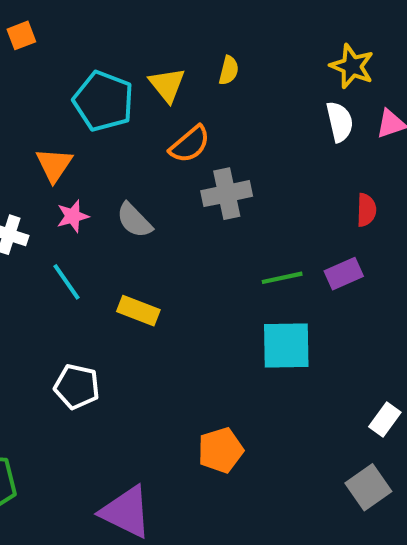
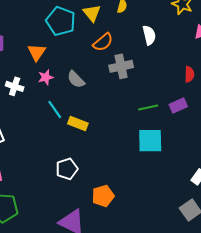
white semicircle: (340, 122) -> (149, 35), moved
cyan line: (67, 282) -> (55, 110), moved
white pentagon: (77, 387) -> (67, 169), moved, turned -30
orange pentagon: (221, 450) -> (103, 196), moved

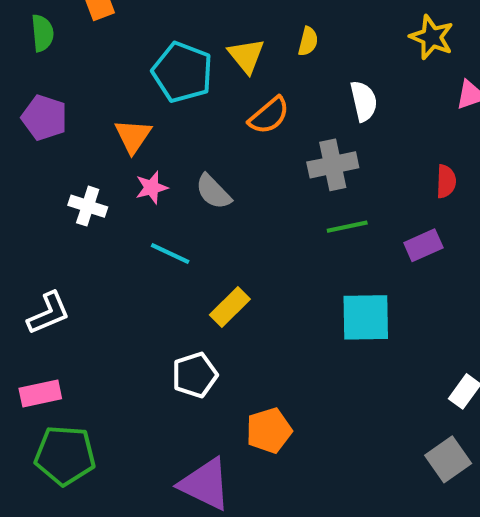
gray cross: (121, 66) -> (333, 165), moved
green line: (148, 107) -> (347, 227), moved
cyan line: (55, 110) -> (170, 253), turned -30
yellow rectangle: (78, 124) -> (230, 307), moved, turned -66

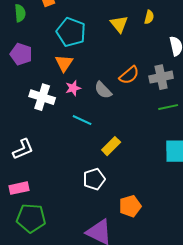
cyan pentagon: (182, 72) -> (71, 32), moved
orange semicircle: (269, 115) -> (129, 75), moved
white cross: (88, 206) -> (42, 97), size x1.4

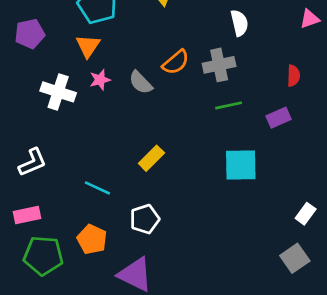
purple pentagon: (21, 54) -> (30, 34), turned -30
cyan line: (82, 120) -> (97, 188), moved
white pentagon: (94, 179) -> (145, 219), moved
orange pentagon: (130, 206) -> (92, 239), moved, turned -30

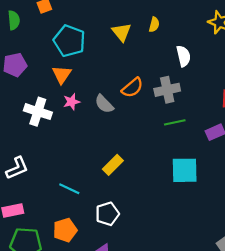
orange pentagon: (92, 239) -> (65, 230), turned 30

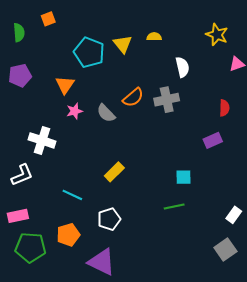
yellow semicircle: (154, 25) -> (154, 37), turned -104
cyan pentagon: (69, 41) -> (89, 52), moved
white cross: (38, 112) -> (42, 140), moved
green line: (175, 122) -> (174, 206), moved
cyan square: (185, 170) -> (183, 177), size x0.6

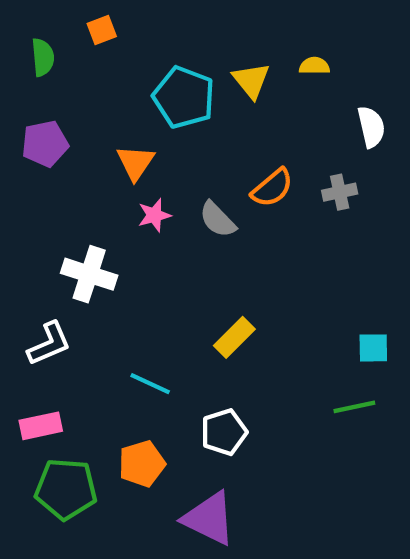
gray cross: (167, 100) -> (340, 192), size x0.7

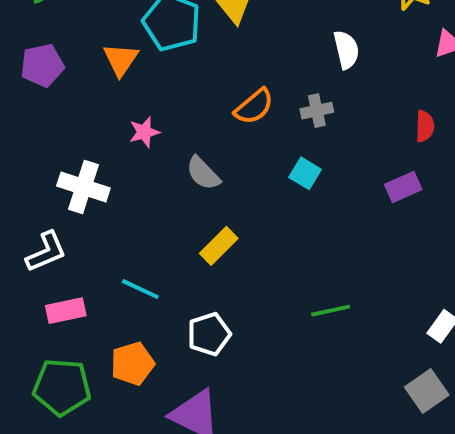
orange triangle: (135, 163) -> (121, 60), moved
gray semicircle: (218, 219) -> (203, 173), moved
cyan square: (373, 348) -> (305, 173), moved, turned 32
pink rectangle: (41, 426) -> (66, 311), moved

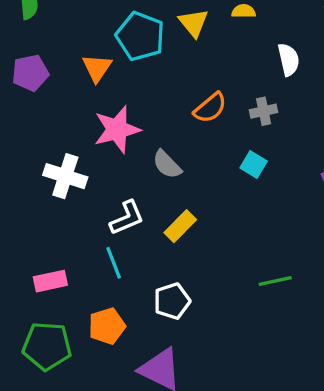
pink star: (144, 132) -> (117, 129), size x1.8
white L-shape: (46, 252) -> (127, 218), moved
cyan line: (140, 289) -> (114, 263), turned 44

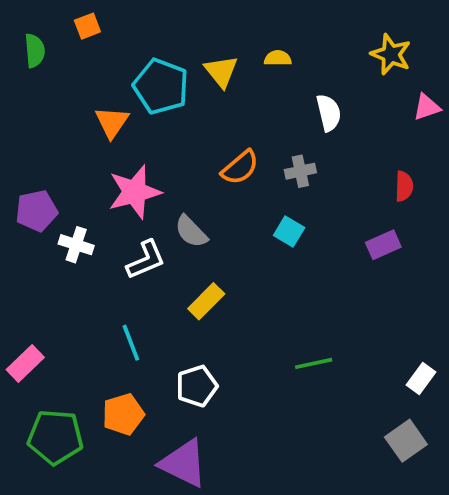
purple pentagon: (30, 73) -> (37, 211), moved
white cross: (65, 176) -> (76, 245), size x0.7
white L-shape: (127, 218) -> (146, 260), moved
pink rectangle: (50, 281) -> (25, 363), moved, turned -32

